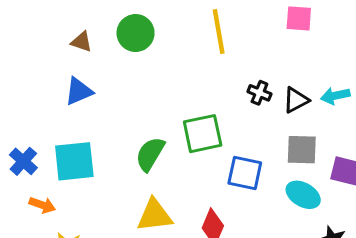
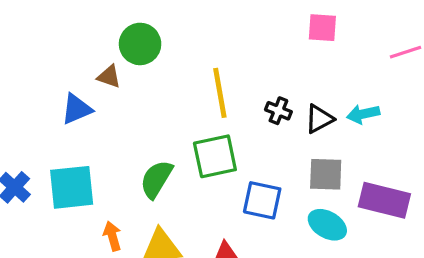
yellow line: (219, 32) -> (220, 93), moved
brown triangle: (82, 42) -> (109, 77), moved
orange arrow: (42, 205) -> (112, 236), moved, turned -125

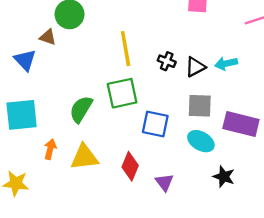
blue triangle: (77, 109) -> (25, 60), turned -50
orange arrow: (112, 236) -> (50, 149), turned 30

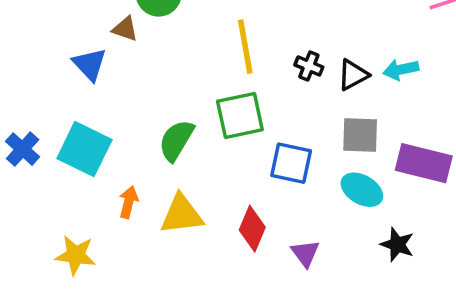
cyan square: (22, 115) -> (84, 149), turned 32

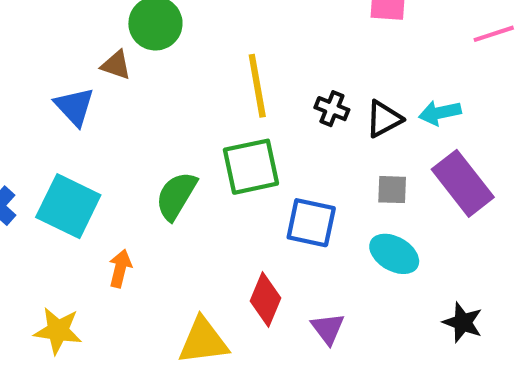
gray square: (360, 135) -> (392, 190), size x0.7
purple rectangle: (424, 163) -> (463, 183), moved, turned 38
yellow triangle: (182, 214) -> (203, 341), moved
black star: (397, 245) -> (463, 322), moved

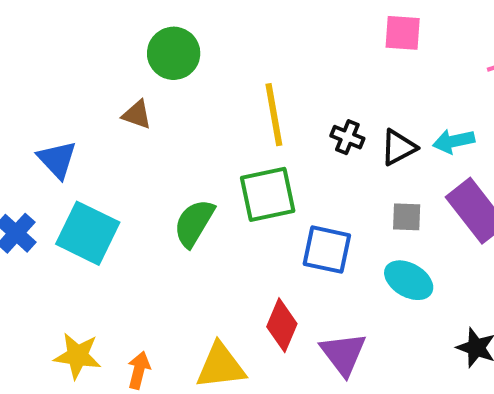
brown triangle: (116, 65) -> (137, 115), moved
blue triangle: (75, 106) -> (57, 160), moved
orange arrow: (120, 268) -> (139, 370), moved
purple triangle: (328, 329) -> (343, 354), size x1.4

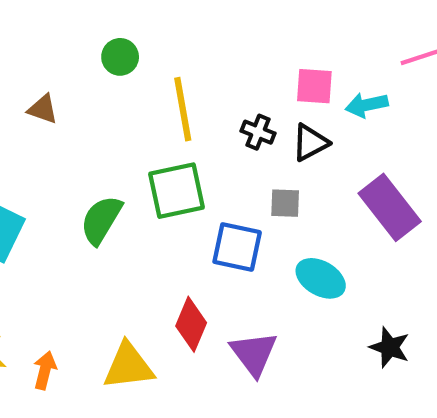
pink square: (403, 33) -> (314, 86), moved
green circle: (174, 53) -> (120, 57), moved, size x0.7
cyan arrow: (454, 141) -> (367, 105), moved
gray square: (407, 217) -> (285, 203), moved

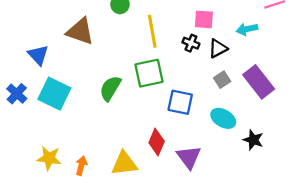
pink square: (314, 86) -> (204, 19), moved
brown triangle: (43, 109) -> (80, 31), size x1.8
gray square: (285, 203) -> (222, 80), moved, turned -35
black star: (390, 347) -> (253, 140), moved

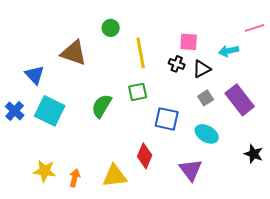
green square: (149, 73) -> (138, 92), size x0.7
black star: (253, 140) -> (254, 154), moved
purple triangle: (189, 157) -> (191, 170), moved

